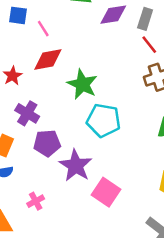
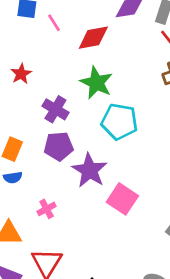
red diamond: (48, 59) -> (93, 38), moved
purple cross: (27, 113) -> (55, 109), moved

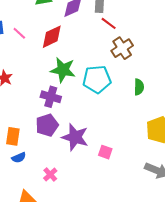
purple cross: (55, 109) -> (51, 97), moved
cyan pentagon: (119, 122) -> (97, 79), moved
pink square: (122, 199) -> (105, 152), size x0.6

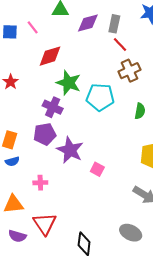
pink line: (19, 33) -> (33, 27), moved
red diamond: (52, 37) -> (50, 56), moved
pink cross: (50, 175) -> (40, 183), turned 32

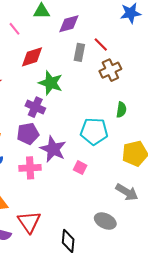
gray rectangle: (114, 24) -> (79, 52), moved
cyan pentagon: (100, 97) -> (94, 131), moved
pink cross: (40, 183) -> (30, 168), moved, size x1.5
gray ellipse: (131, 233) -> (105, 221), moved

